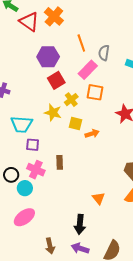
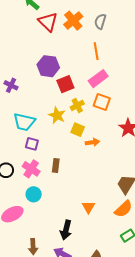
gray semicircle: (104, 53) -> (100, 21), moved
purple hexagon: (48, 57) -> (48, 66), moved
cyan circle: (25, 188) -> (34, 194), moved

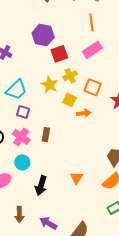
orange square: (102, 102) -> (93, 87), moved
cyan trapezoid: (24, 122) -> (16, 90), turned -60
black arrow: (66, 230) -> (41, 186), moved

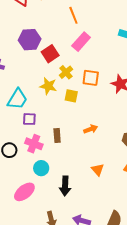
orange arrow: (84, 113) -> (91, 129), moved

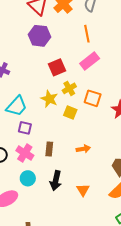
purple hexagon: (30, 40) -> (39, 36), moved
black arrow: (65, 186) -> (56, 181), moved

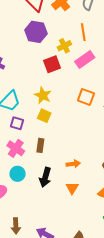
yellow cross: (69, 88) -> (64, 46), moved
yellow square: (70, 113) -> (44, 116), moved
orange arrow: (83, 149) -> (73, 164), moved

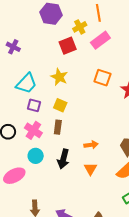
yellow square: (44, 116) -> (60, 105), moved

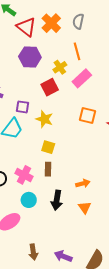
purple square: (34, 105) -> (23, 107), moved

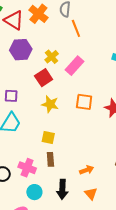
orange line: (77, 51) -> (76, 28), moved
purple square: (23, 107) -> (11, 96), moved
yellow star: (44, 119) -> (50, 104), moved

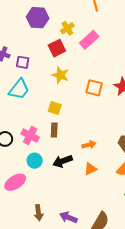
orange square: (84, 102) -> (94, 88), moved
black arrow: (62, 189) -> (63, 161), turned 60
orange triangle: (91, 194) -> (90, 169), turned 40

